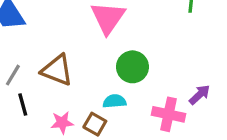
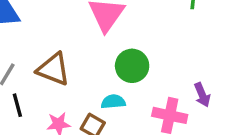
purple arrow: (200, 95) -> (202, 95), turned 110

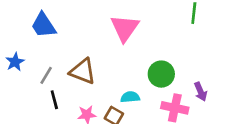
green circle: (132, 66) -> (161, 74), moved

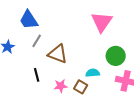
pink triangle: (125, 28) -> (102, 22), moved
gray line: (46, 75) -> (37, 41), moved

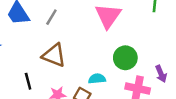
gray line: (37, 41) -> (51, 17), moved

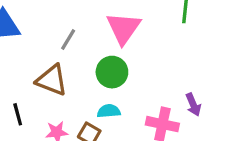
gray line: (51, 17) -> (68, 40), moved
green circle: (125, 58) -> (112, 72), moved

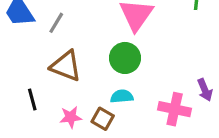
gray line: (68, 40) -> (56, 23), moved

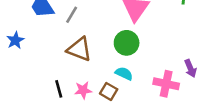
cyan semicircle: (122, 96) -> (124, 74), turned 30
black line: (32, 100) -> (59, 89), moved

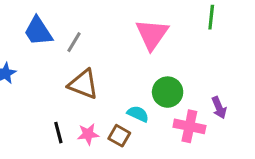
green circle: (127, 43) -> (168, 92), moved

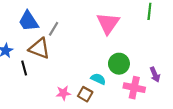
brown triangle: (83, 84) -> (39, 48), moved
black line: (58, 133) -> (24, 68), moved

